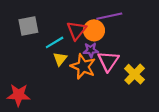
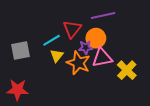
gray square: (28, 26) -> (21, 51), moved
orange circle: (94, 30) -> (96, 38), moved
pink triangle: (108, 61) -> (102, 58), turned 45

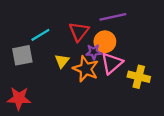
cyan line: (52, 40) -> (40, 35), moved
pink triangle: (102, 58) -> (112, 63), turned -30
yellow cross: (127, 70) -> (139, 77), turned -30

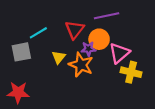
pink triangle: (112, 63) -> (119, 53), moved

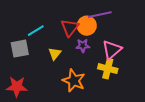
orange circle: (99, 39) -> (87, 26), moved
orange star: (81, 65) -> (74, 81), moved
yellow cross: (131, 72) -> (108, 69), moved

